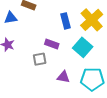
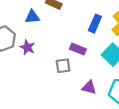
blue rectangle: (66, 21) -> (95, 24), turned 35

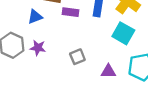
purple rectangle: (78, 49) -> (71, 12), moved

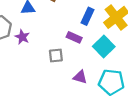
purple rectangle: (71, 12) -> (74, 37), moved

